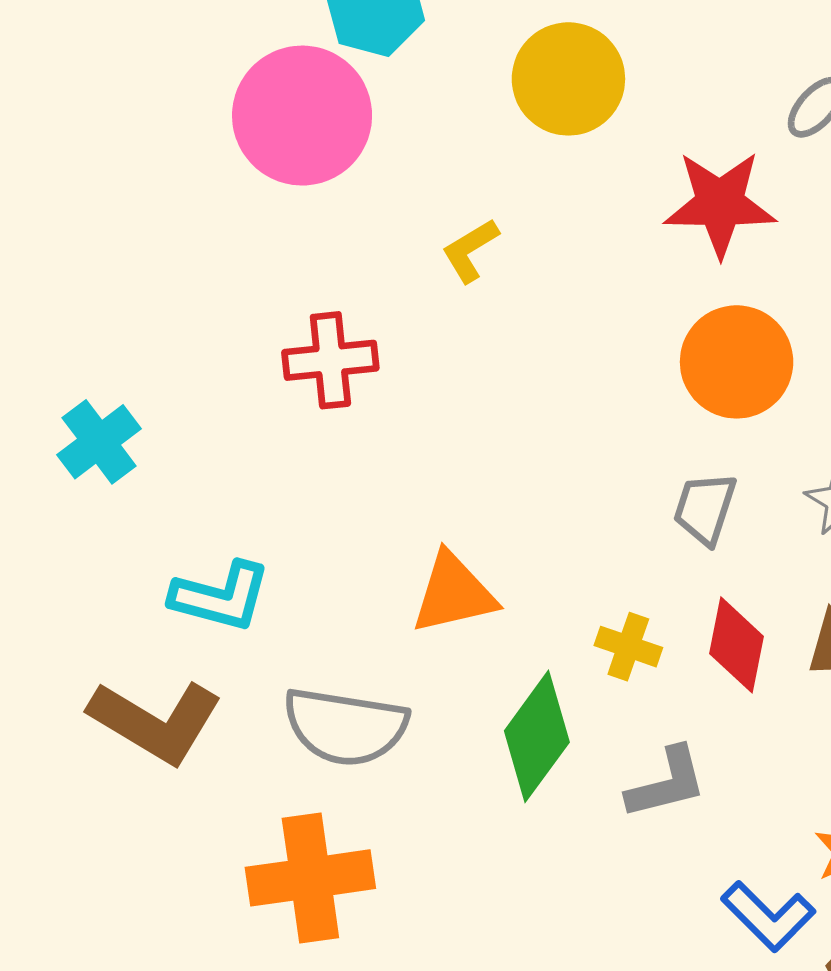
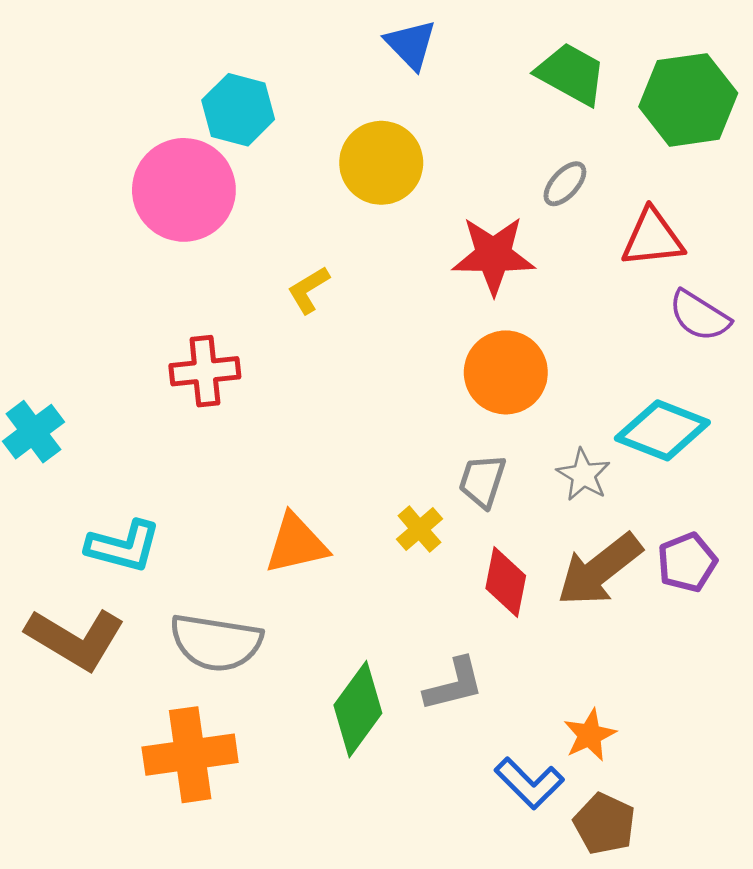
yellow cross: (628, 647) -> (419, 529), moved, turned 30
green diamond: (537, 736) -> (358, 709), moved

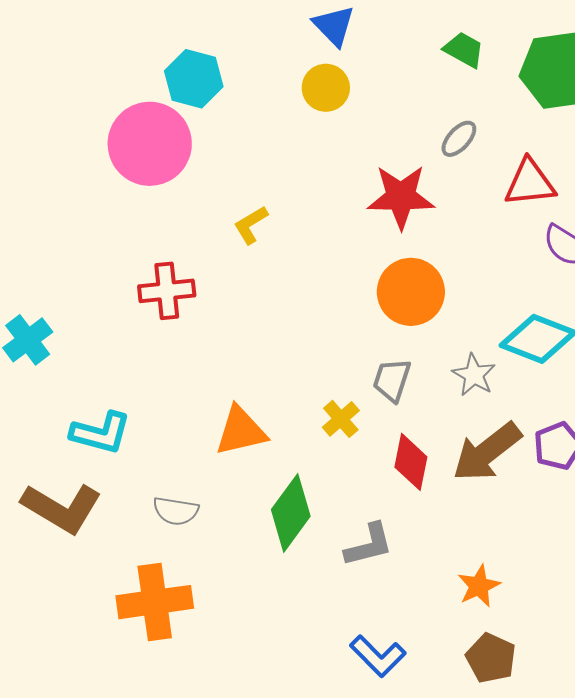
green trapezoid: (571, 74) -> (464, 50), size x0.7
yellow circle: (381, 163) -> (326, 88), moved, size x0.7
gray semicircle: (216, 642) -> (176, 511), size x0.6
green diamond: (358, 709) -> (291, 513), moved
blue L-shape: (529, 783) -> (378, 656), moved

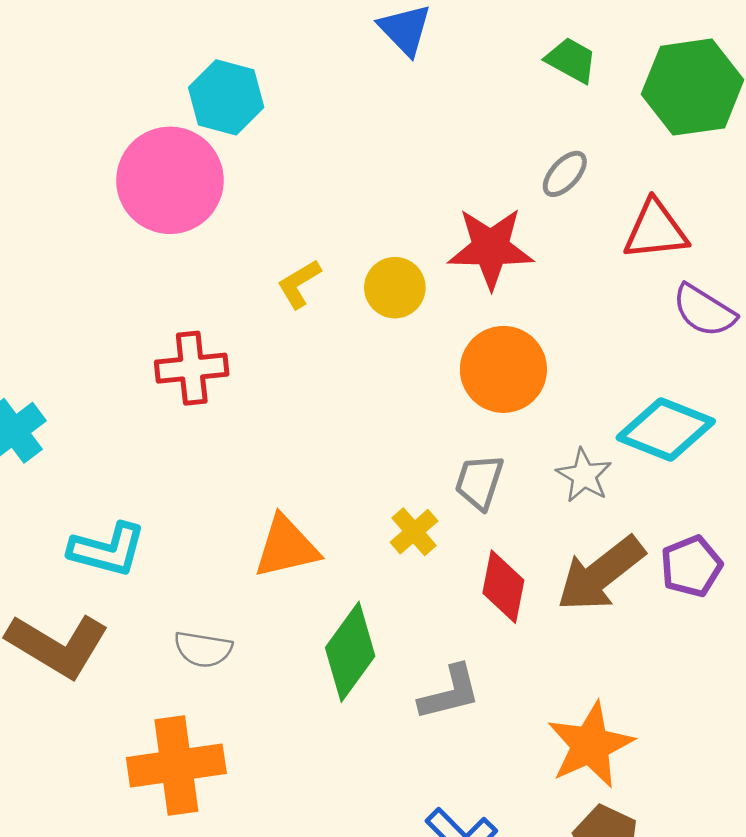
yellow circle: (326, 88) -> (395, 288), moved
orange star: (479, 586) -> (590, 745), size x1.6

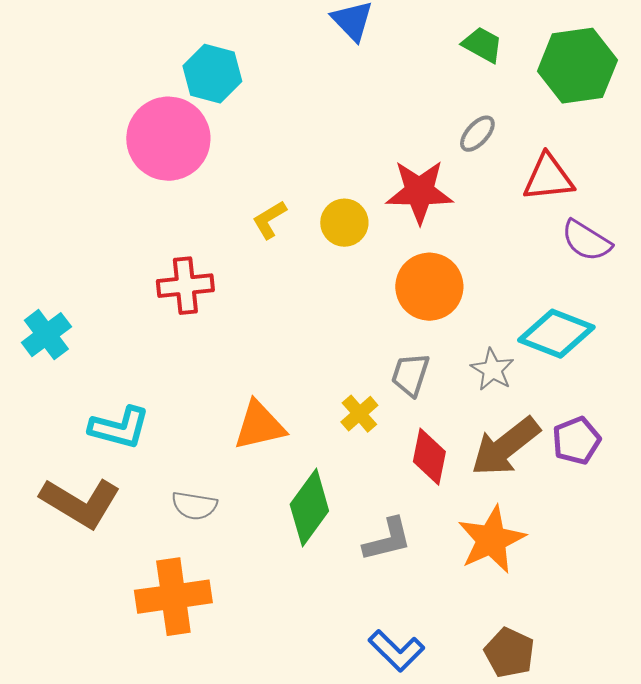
orange star: (590, 745) -> (491, 540), moved

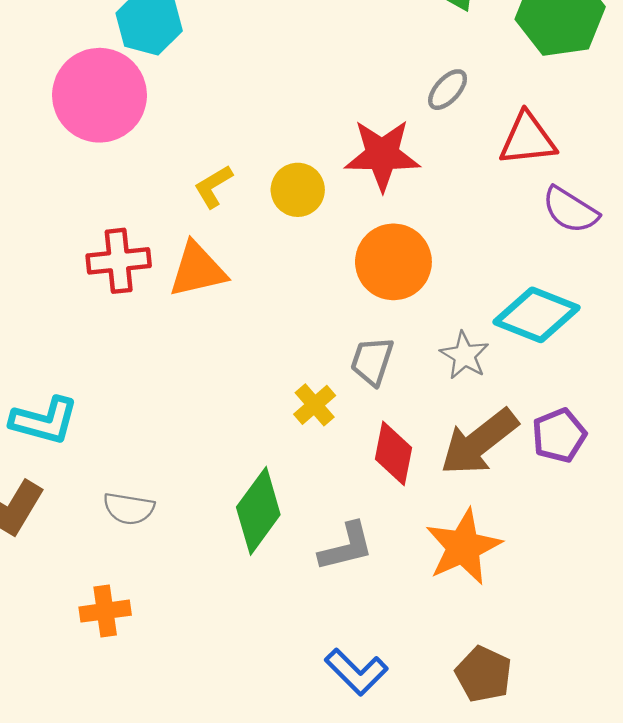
orange triangle: (259, 426) -> (197, 270), moved
orange cross: (173, 597) -> (105, 611), size x0.6

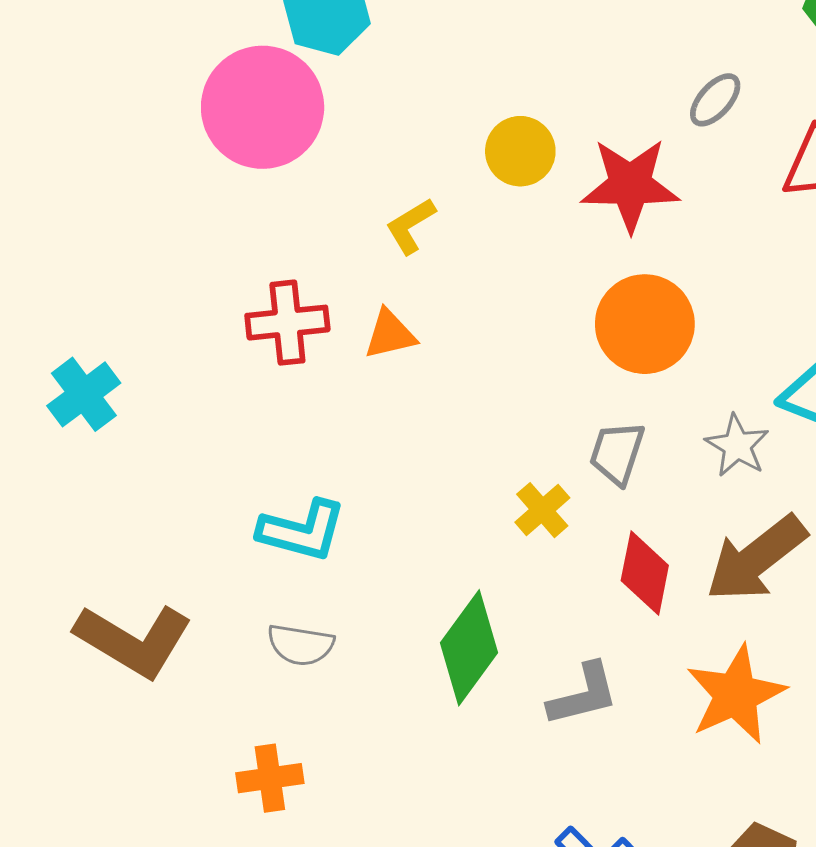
yellow circle: (298, 190) -> (520, 151), moved
orange triangle: (197, 270) -> (390, 334), size x0.7
cyan L-shape: (44, 421) -> (302, 531), moved

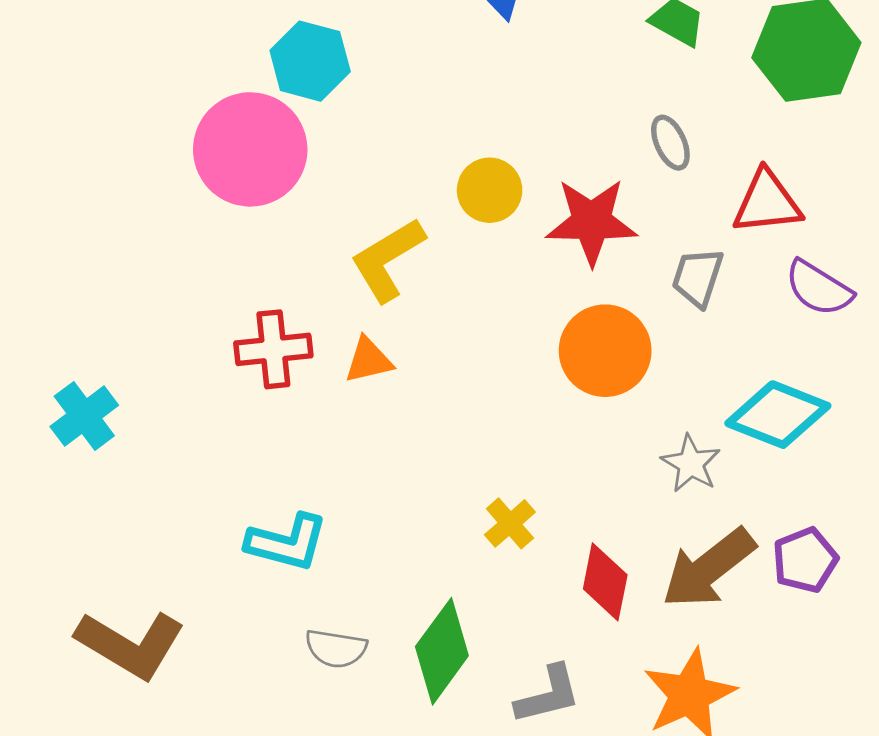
gray ellipse: (715, 100) -> (670, 143), turned -66
yellow L-shape: (410, 226) -> (388, 260), size x1.6
gray trapezoid: (617, 453) -> (698, 277), moved
gray semicircle: (301, 645) -> (336, 649), moved

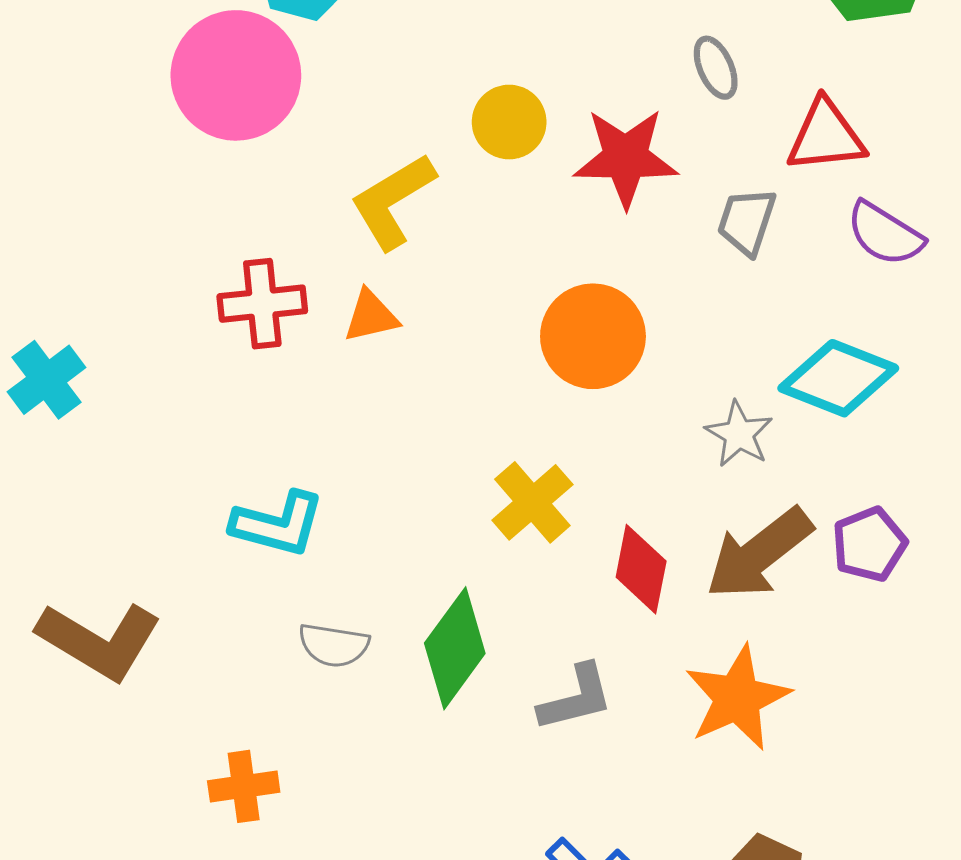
orange circle: (605, 351) -> (593, 336), moved
yellow cross: (510, 523) -> (532, 502), size x1.4

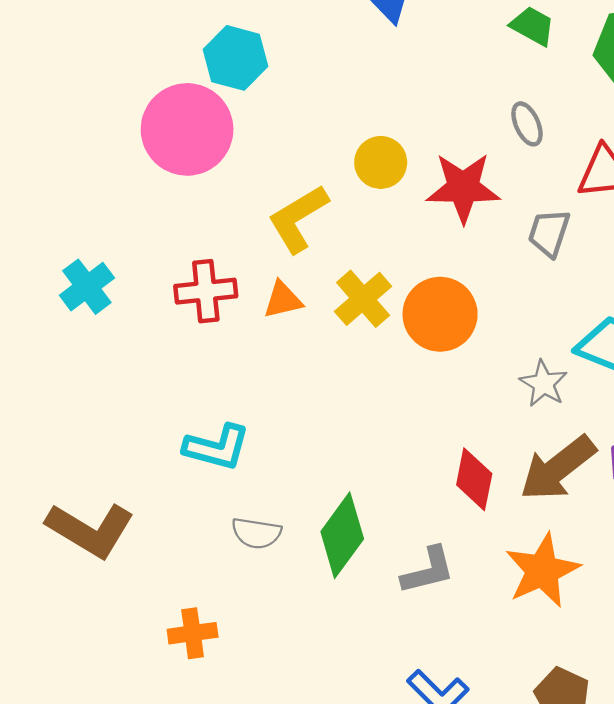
cyan cross: (46, 380) -> (87, 287), moved
yellow cross: (532, 502) -> (363, 299), moved

